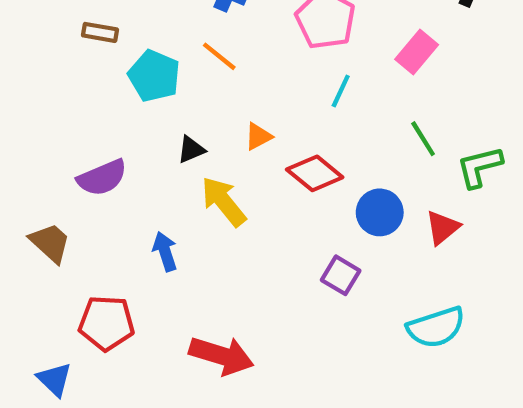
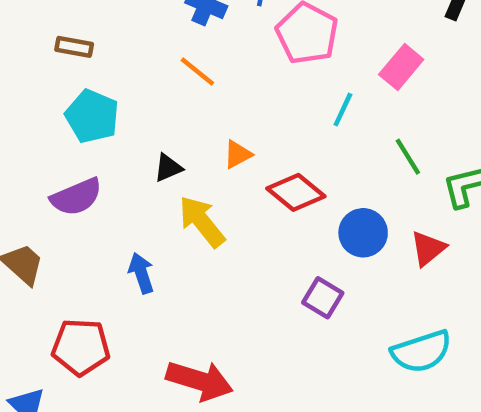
cyan pentagon: (154, 76) -> (92, 116), moved
cyan line: (341, 91) -> (343, 110), moved

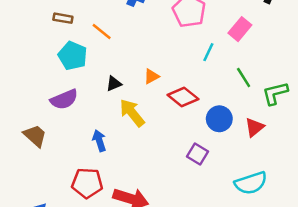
orange line: (197, 71) -> (102, 32), moved
red pentagon: (81, 347) -> (87, 183), moved

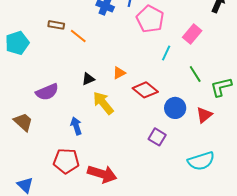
brown rectangle: (63, 18) -> (56, 25), moved
cyan pentagon: (73, 56) -> (17, 43), moved, turned 30

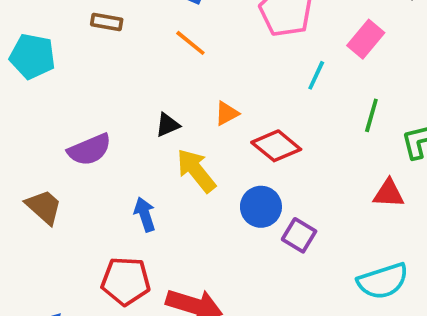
orange line: (78, 36) -> (190, 43), moved
cyan pentagon: (17, 43) -> (32, 56), turned 30
green line: (195, 74) -> (371, 115), turned 48
blue circle: (175, 108) -> (261, 207), moved
red triangle: (204, 115) -> (389, 193), turned 42

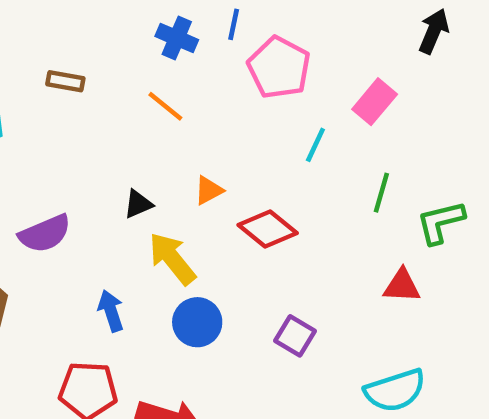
blue circle: (261, 207) -> (197, 322), moved

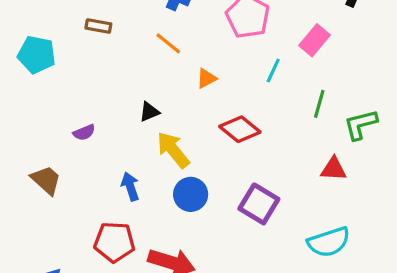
orange triangle: (209, 190) -> (206, 78), moved
purple semicircle: (45, 234) -> (84, 132), size x0.6
purple square: (295, 336) -> (259, 204), size x1.4

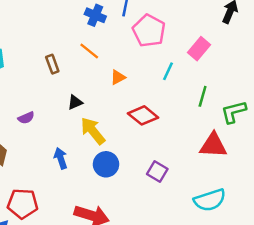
brown rectangle: (98, 26) -> (52, 64), moved, turned 60
red triangle: (334, 169) -> (213, 145), size x1.4
purple square: (259, 204) -> (157, 171), size x0.7
red pentagon: (114, 242) -> (23, 204), moved

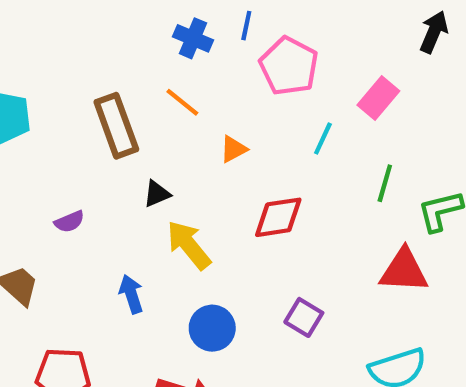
brown rectangle: (52, 64) -> (116, 126), size x1.8
red diamond: (143, 115) -> (278, 217), turned -48
blue circle: (106, 164) -> (212, 328), moved

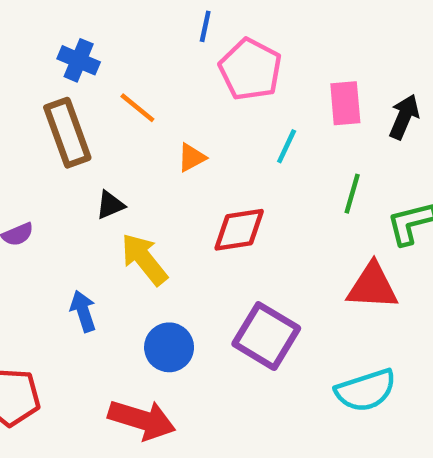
black arrow: (434, 32) -> (404, 117), moved
blue cross: (193, 38) -> (79, 60), moved
pink rectangle: (378, 98) -> (345, 103), turned -45
purple square: (304, 317) -> (266, 336), size x1.6

